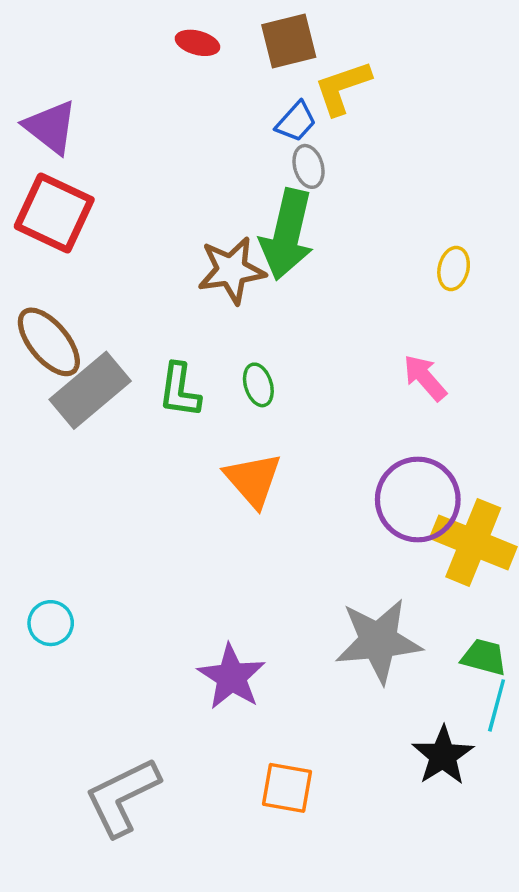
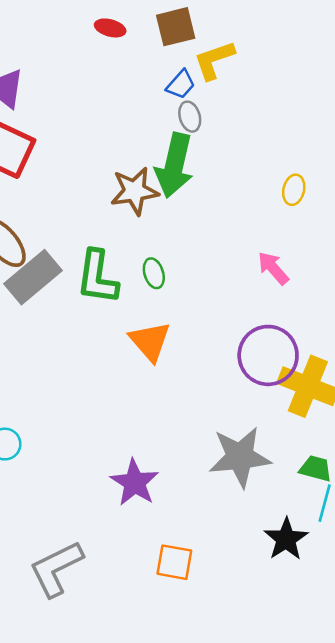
green L-shape: (180, 390) -> (97, 277), size x1.4

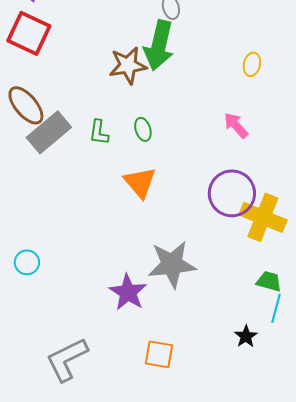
green L-shape: (97, 277) -> (99, 132), size x0.6
gray star: (240, 457) -> (172, 264), moved
black star: (286, 539) -> (246, 336), size x0.7

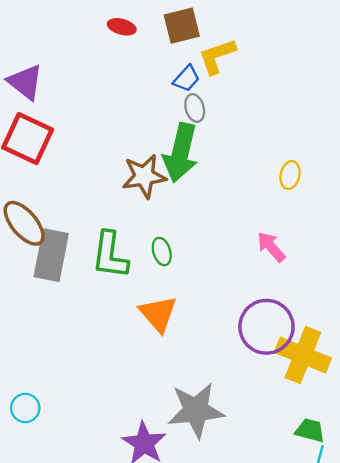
gray rectangle: (49, 132) -> (51, 255), turned -39
green L-shape: (99, 132) -> (110, 255), size x1.6

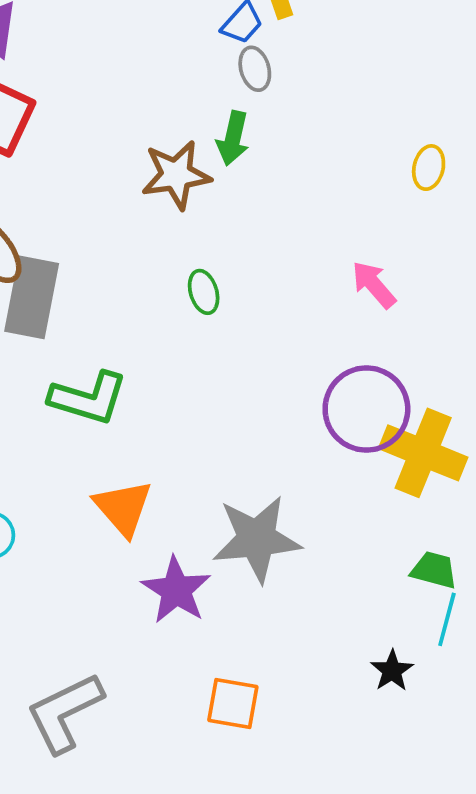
green arrow: (181, 153) -> (233, 138), size x0.6
yellow ellipse: (290, 175) -> (429, 168), moved
green L-shape: (110, 255) -> (88, 398), moved, turned -81
orange triangle: (158, 314) -> (123, 508), moved

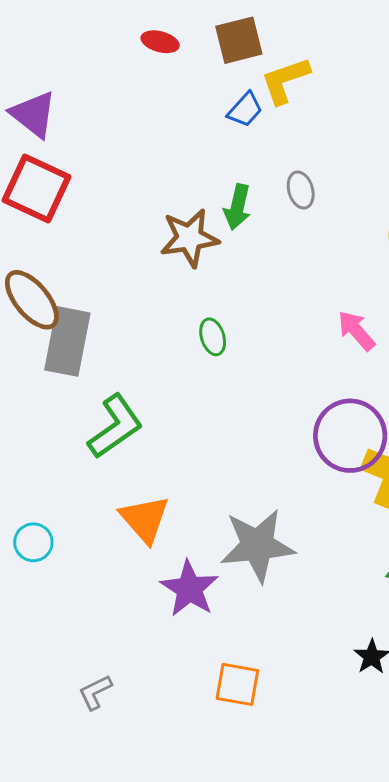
gray ellipse: (255, 69) -> (301, 190), moved
green L-shape: (88, 398) -> (115, 426), turned -52
gray L-shape: (65, 713) -> (95, 692), size x0.5

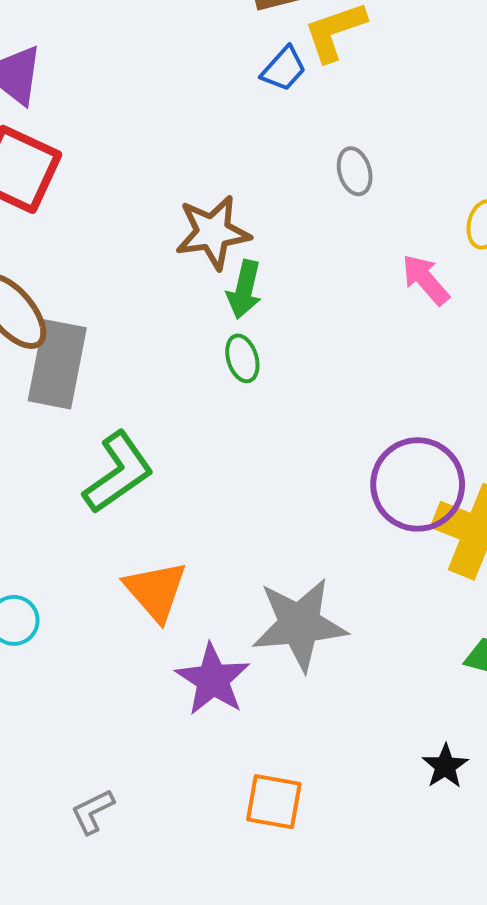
green arrow: (237, 207) -> (244, 289), moved
pink arrow: (356, 331) -> (426, 280), moved

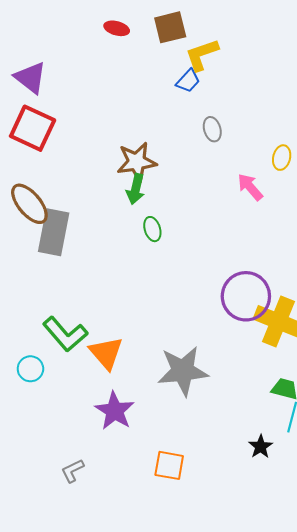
blue trapezoid: (284, 69) -> (188, 81), moved
green arrow: (244, 289) -> (136, 189), moved
green L-shape: (118, 473) -> (65, 334), moved, turned 84
purple star: (213, 679) -> (115, 411), moved

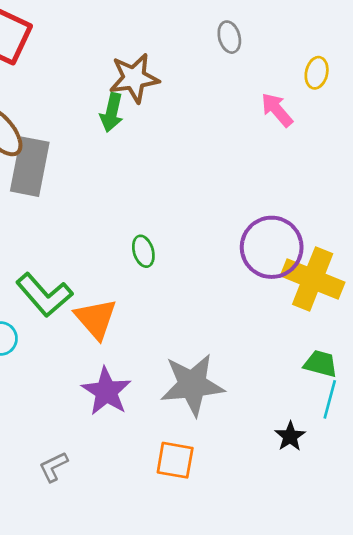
green arrow: (136, 189) -> (112, 112), moved
green ellipse: (152, 229) -> (143, 251), moved
gray star: (183, 371) -> (192, 385), moved

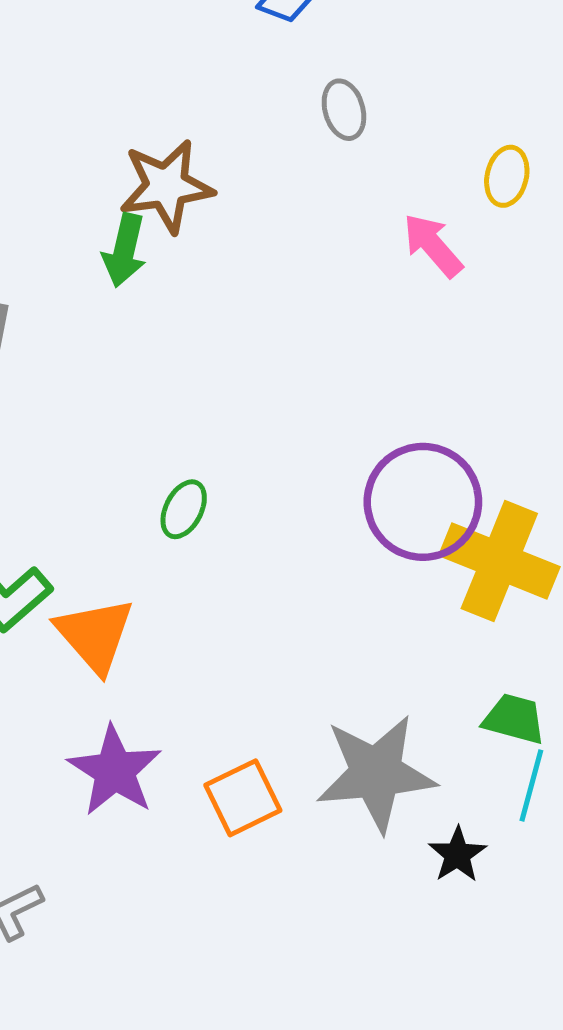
green ellipse: (143, 251) -> (184, 509), turned 44
gray star: (192, 385) -> (376, 773), moved
orange square: (175, 460) -> (243, 798), moved, turned -36

